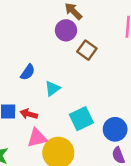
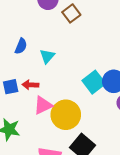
brown square: (87, 50) -> (71, 13), turned 30
cyan square: (81, 119) -> (94, 82), moved

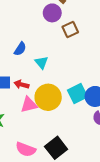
cyan triangle: (47, 56) -> (41, 62), turned -32
yellow circle: (66, 115) -> (48, 97), moved

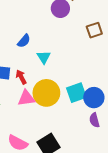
brown square: (70, 29) -> (94, 30), moved
red arrow: (22, 84) -> (21, 77), turned 40

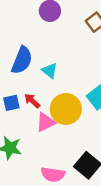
blue semicircle: (24, 41) -> (22, 60), size x1.6

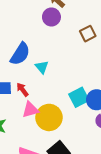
yellow circle: (66, 109) -> (49, 117), moved

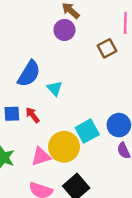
cyan square: (79, 97) -> (87, 131), moved
pink triangle: (30, 110) -> (41, 156), moved

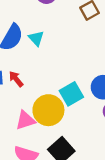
cyan triangle: (55, 88) -> (36, 38), moved

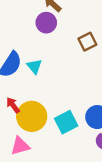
yellow circle: (48, 110) -> (32, 116), moved

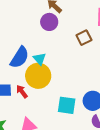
yellow circle: (32, 116) -> (38, 76), moved
cyan square: (66, 122) -> (67, 105), turned 36

